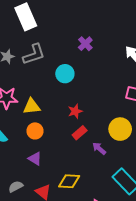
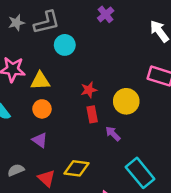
cyan circle: (65, 74) -> (65, 45), moved
yellow circle: (120, 129) -> (126, 101), moved
red rectangle: (80, 133) -> (92, 114), turned -64

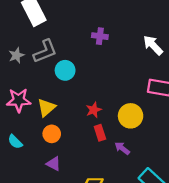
purple cross: (106, 14) -> (100, 36), turned -35
yellow triangle: (40, 81) -> (46, 108), turned -30

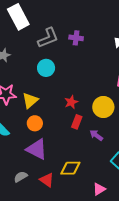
gray L-shape: (45, 51) -> (48, 38), moved
red rectangle: (100, 133) -> (77, 122), turned 40
purple triangle: (54, 164) -> (37, 149), size x1.6

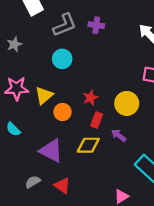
orange circle: (35, 123) -> (62, 112), moved
yellow diamond: (70, 168) -> (88, 145), moved

